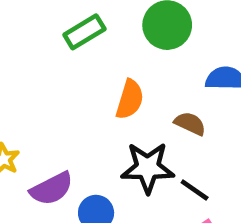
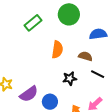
black star: (148, 168) -> (70, 78), size x0.6
black line: (195, 190) -> (98, 74), moved

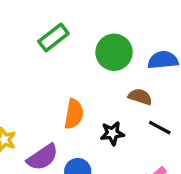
green circle: (69, 14) -> (114, 52), moved
orange semicircle: (57, 50) -> (74, 114), moved

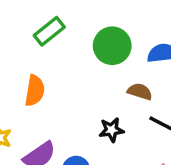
orange semicircle: (74, 114) -> (35, 91), moved

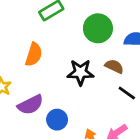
black star: (111, 130) -> (80, 72), moved, size x1.4

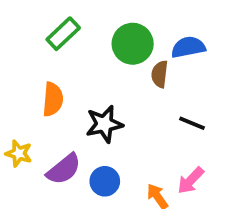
brown semicircle: (114, 66) -> (160, 74), moved, turned -96
black star: (80, 72) -> (104, 124), moved

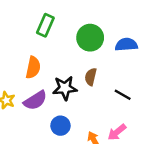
green rectangle: (63, 34) -> (45, 25), turned -30
brown semicircle: (160, 74) -> (91, 77), moved
purple semicircle: (64, 169) -> (35, 100), moved

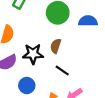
black line: (123, 95) -> (62, 71), moved

